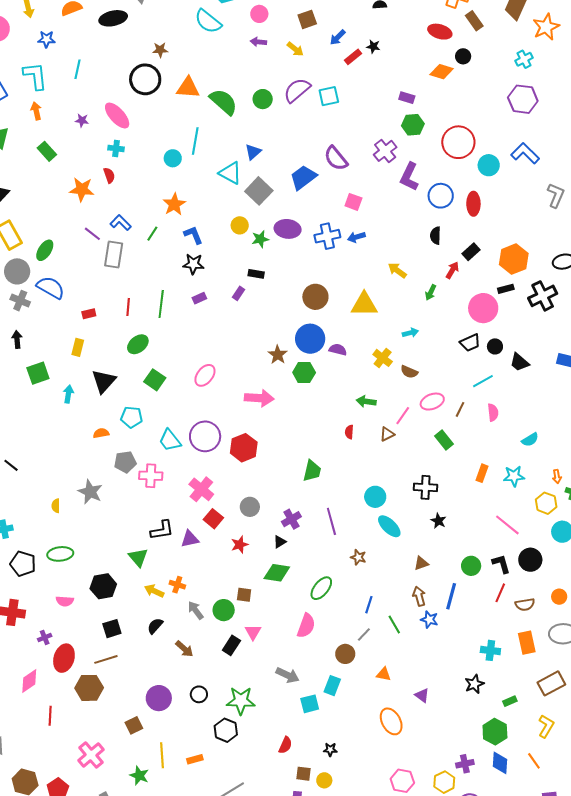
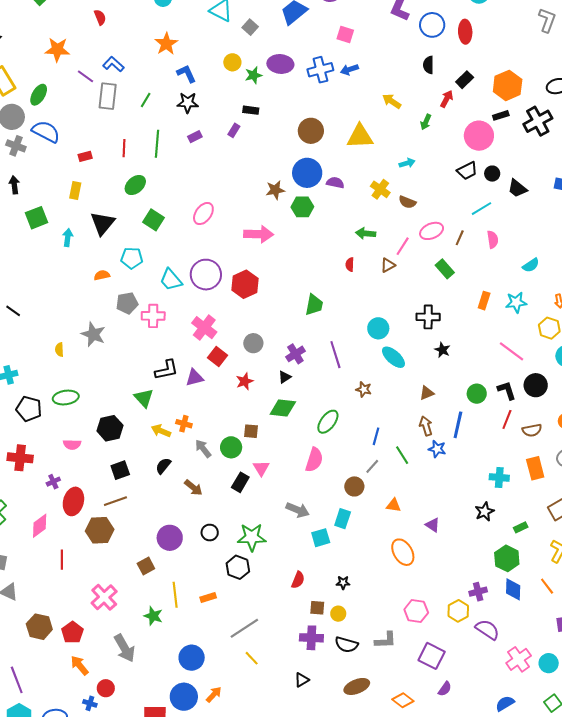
orange star: (82, 189) -> (57, 50), moved
gray square: (259, 191) -> (250, 27), size x0.6
green line: (152, 234) -> (146, 100), moved
brown star: (278, 355) -> (275, 190), turned 30

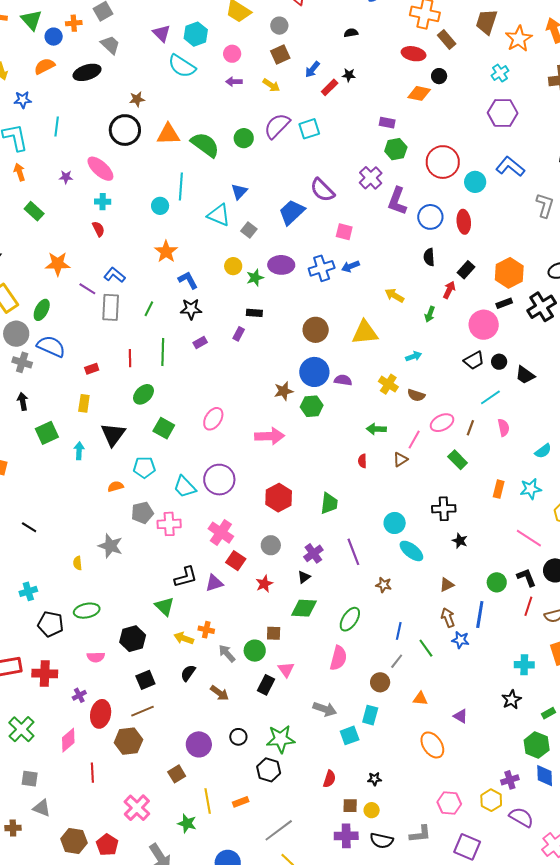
red hexagon: (245, 284) -> (279, 498), moved

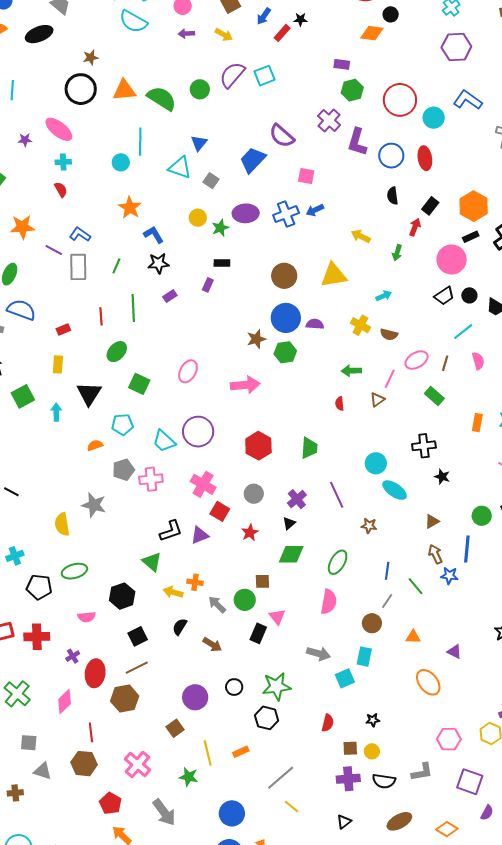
yellow semicircle: (78, 563) -> (62, 524), size x1.6
brown hexagon: (74, 841) -> (84, 764), moved

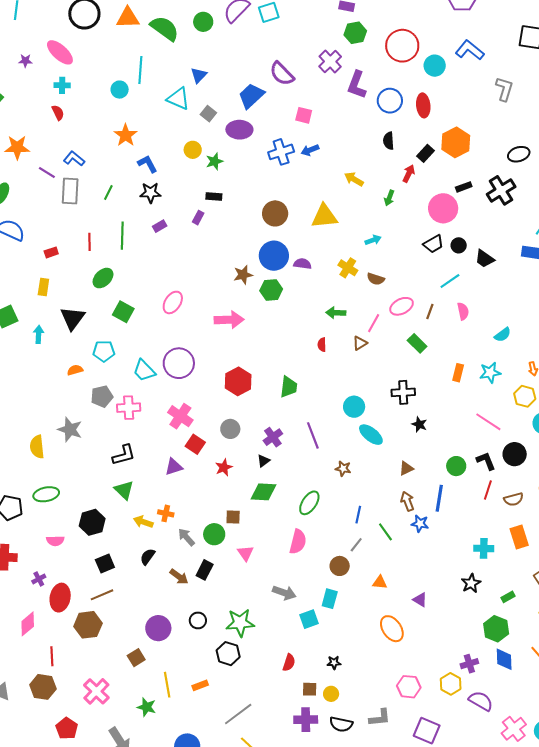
orange hexagon: (474, 206) -> (456, 142), moved
purple ellipse: (246, 213) -> (239, 130), moved
black L-shape: (171, 531) -> (124, 455), moved
black rectangle: (258, 633) -> (205, 570), moved

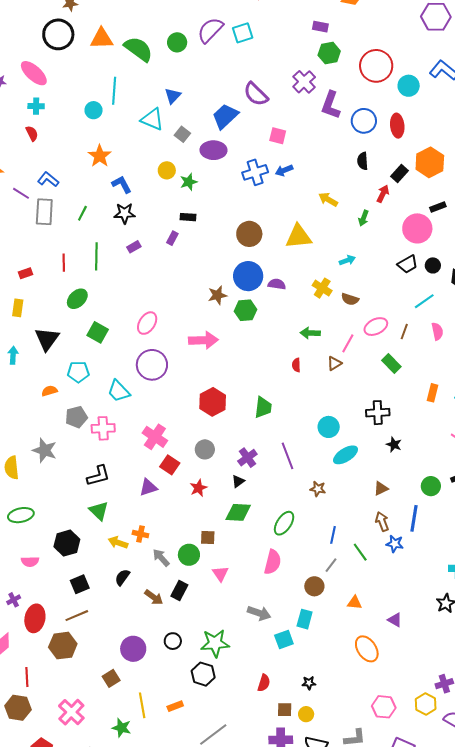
purple circle: (179, 363) -> (152, 365), moved
cyan ellipse: (371, 435) -> (346, 455), turned -70

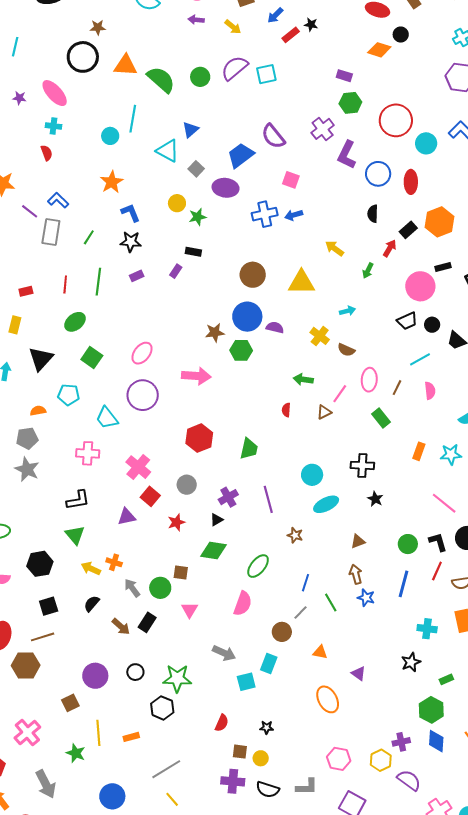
pink ellipse: (376, 327) -> (369, 380), turned -65
gray pentagon: (76, 417) -> (27, 438), moved
blue line: (414, 518) -> (403, 584), moved

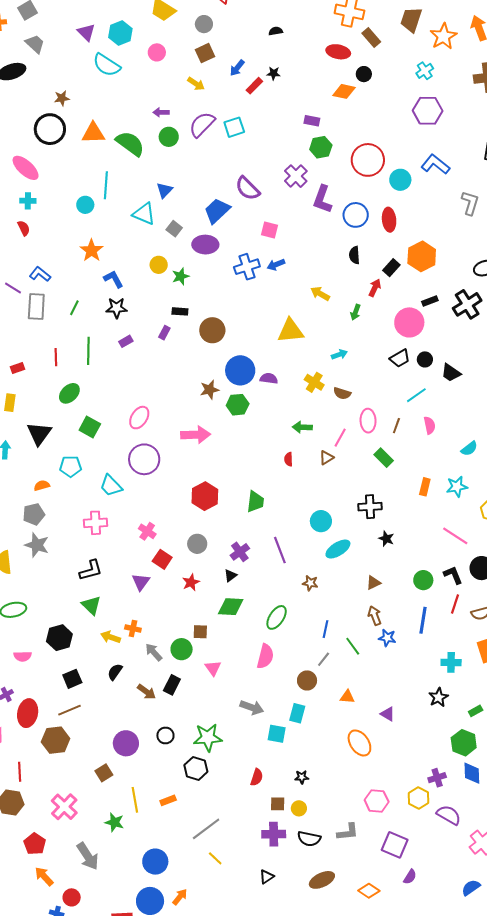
purple arrow: (196, 20) -> (161, 112), moved
brown circle: (253, 275) -> (212, 330), moved
pink cross: (138, 467) -> (147, 531), size x0.7
purple triangle: (127, 517) -> (141, 582), turned -36
cyan square: (246, 682) -> (277, 734), turned 30

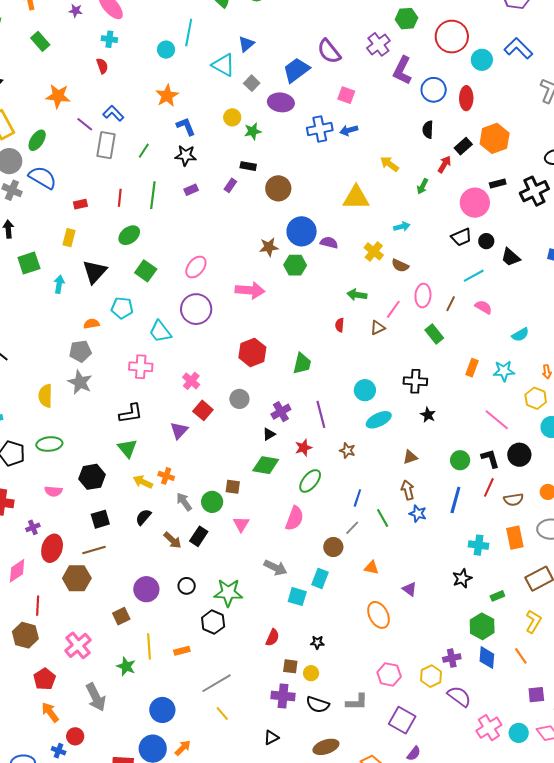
pink semicircle: (430, 425) -> (483, 307), turned -54
red star: (191, 582) -> (303, 448), moved

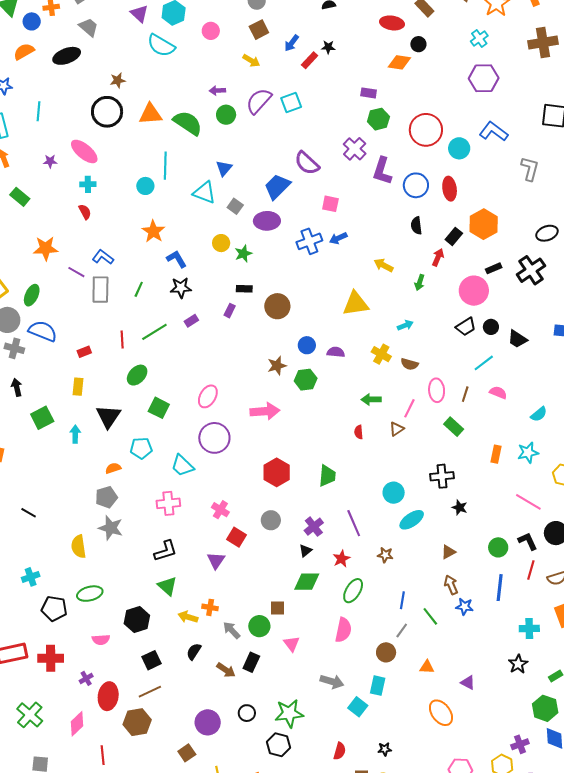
green line: (153, 195) -> (154, 332), turned 60
blue circle: (302, 231) -> (307, 345), size x0.6
cyan square: (297, 597) -> (358, 707), turned 30

